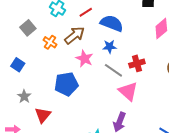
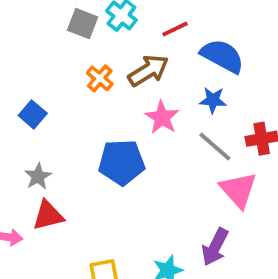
gray square: (28, 28) -> (83, 24), moved, turned -35
red triangle: (43, 115) -> (48, 215), moved, turned 30

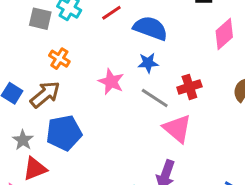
brown arrow: (148, 71) -> (45, 94), moved
blue pentagon: (122, 162) -> (64, 133), moved

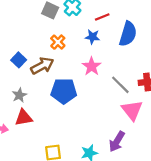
blue semicircle: (150, 28) -> (128, 34), turned 75
blue star: (148, 63) -> (92, 37), moved
blue pentagon: (64, 133) -> (64, 91), moved

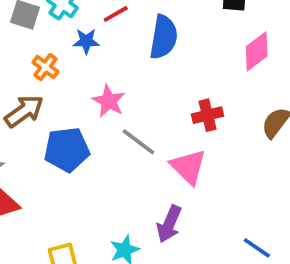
blue star: (92, 37) -> (86, 41), moved
gray line: (120, 85) -> (138, 142), moved

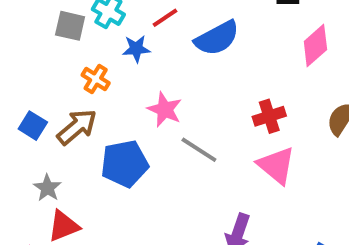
blue semicircle: (164, 37) -> (217, 38), turned 57
pink triangle: (188, 167) -> (276, 165), moved

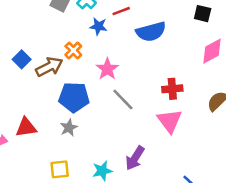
orange cross: (96, 79) -> (73, 50), moved
gray star: (47, 188) -> (69, 128), moved

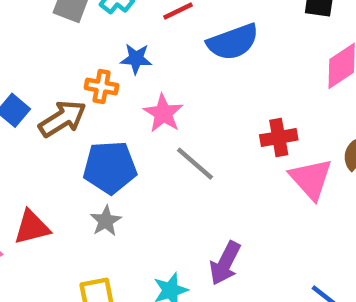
blue star: (98, 26) -> (136, 59), moved
orange cross: (73, 50) -> (102, 87), turned -30
pink triangle: (170, 121) -> (311, 179), moved

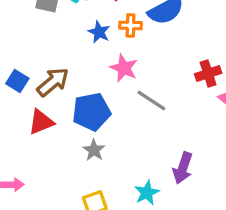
blue star: (136, 59) -> (99, 32), turned 30
orange cross: (102, 87) -> (131, 25), moved
red triangle: (32, 227) -> (41, 122), moved

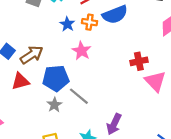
gray line: (151, 100) -> (79, 96), moved

